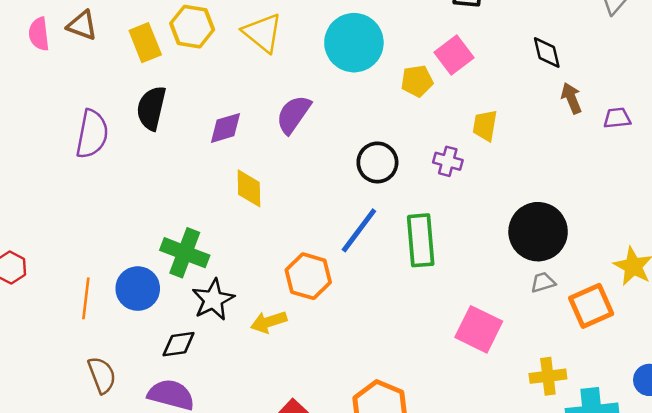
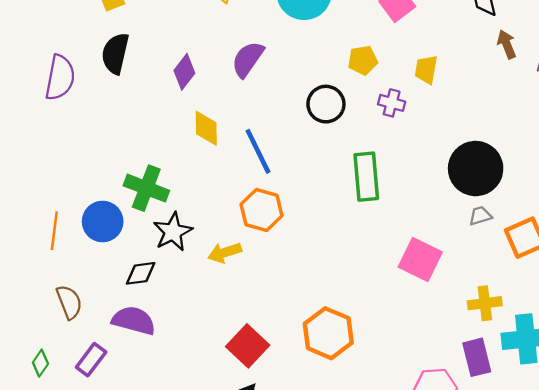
yellow pentagon: (417, 81) -> (363, 60), moved
purple diamond: (225, 128) -> (184, 72), turned -36
blue line: (359, 230) -> (258, 151), moved, turned -63

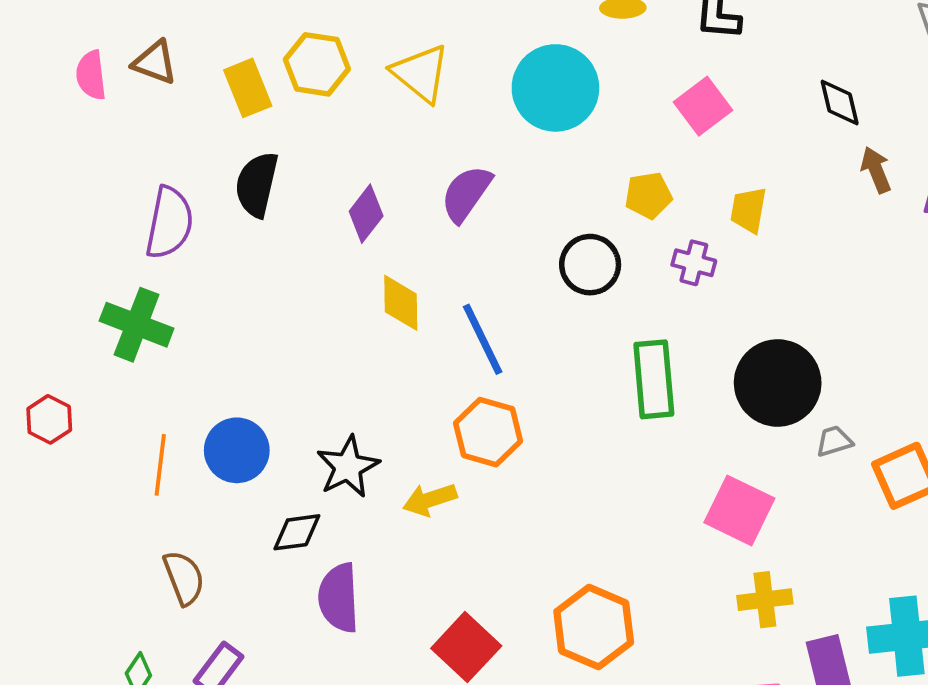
black circle: (476, 169) -> (778, 383), moved
green cross: (146, 188) -> (137, 325), moved
yellow cross: (485, 303) -> (765, 600), moved
purple semicircle: (134, 320) -> (339, 598), moved, turned -108

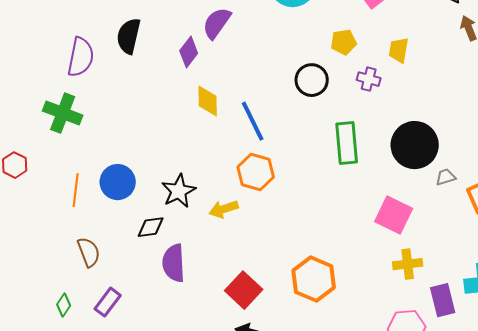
purple semicircle: (466, 194) -> (217, 23), moved

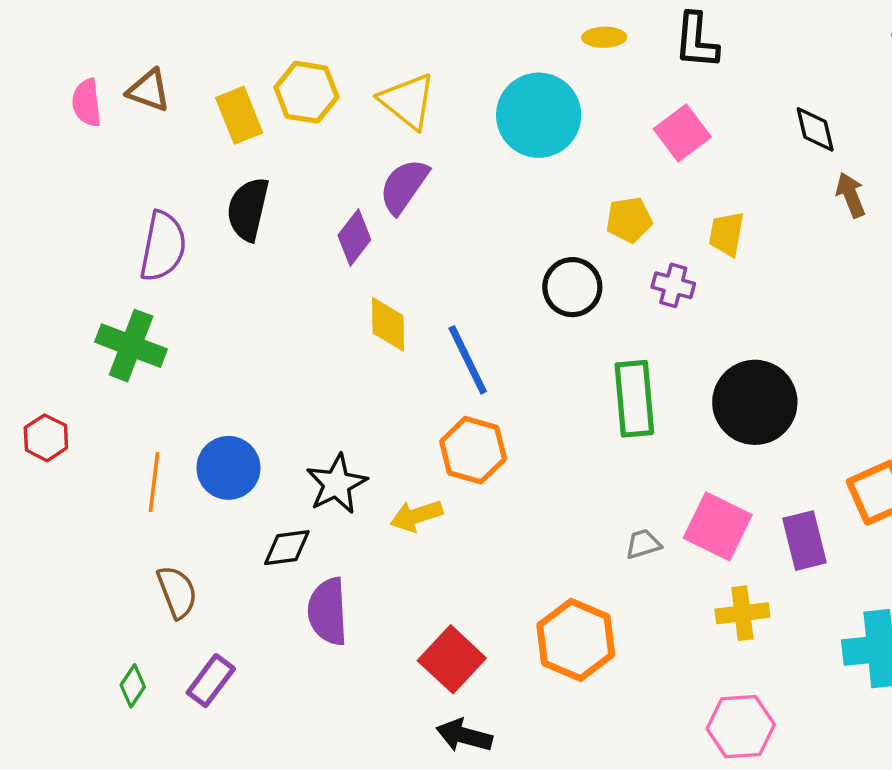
gray trapezoid: (446, 177) -> (643, 544), moved
purple rectangle: (443, 300) -> (804, 541), moved

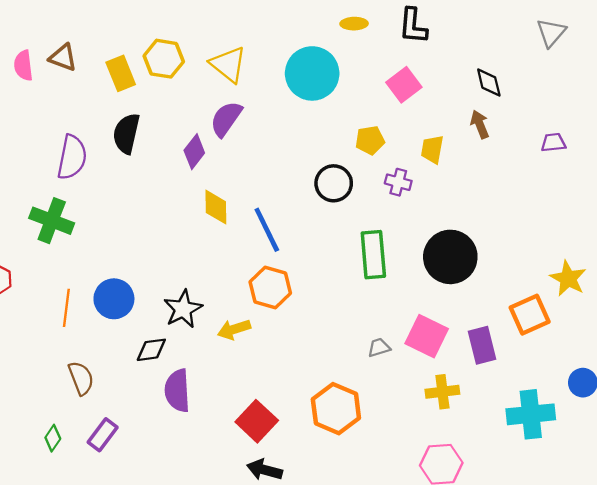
brown arrow: (851, 195) -> (480, 124), moved

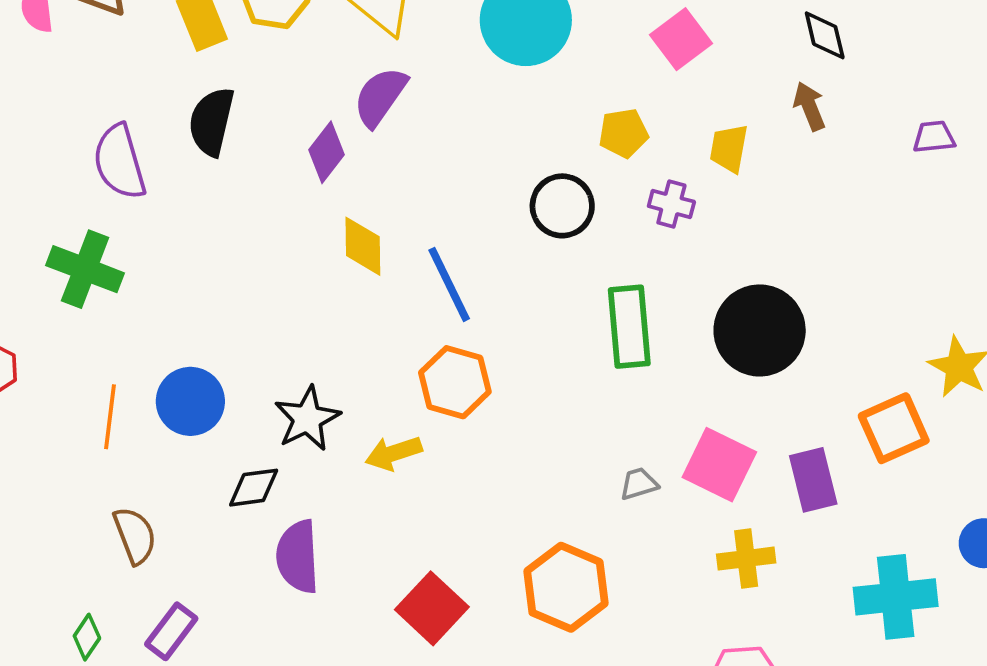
purple semicircle: (72, 157) -> (120, 162), turned 153

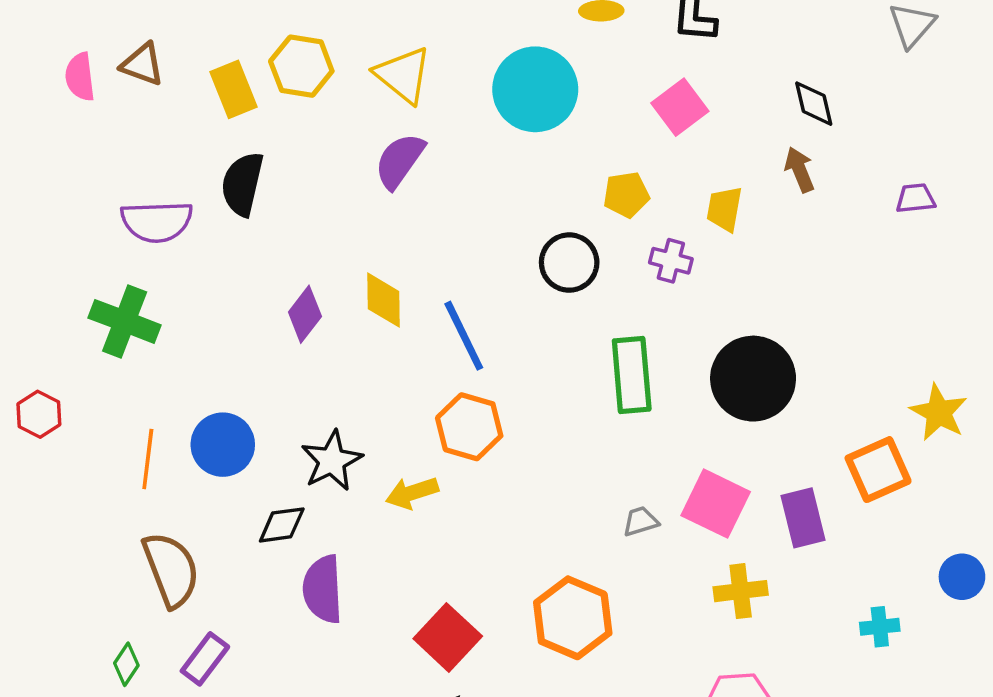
purple diamond: (326, 152) -> (305, 314), moved
purple semicircle: (120, 162) -> (157, 221), turned -76
brown semicircle: (135, 536) -> (171, 570), size x1.4
cyan cross: (896, 597) -> (880, 627), size x0.5

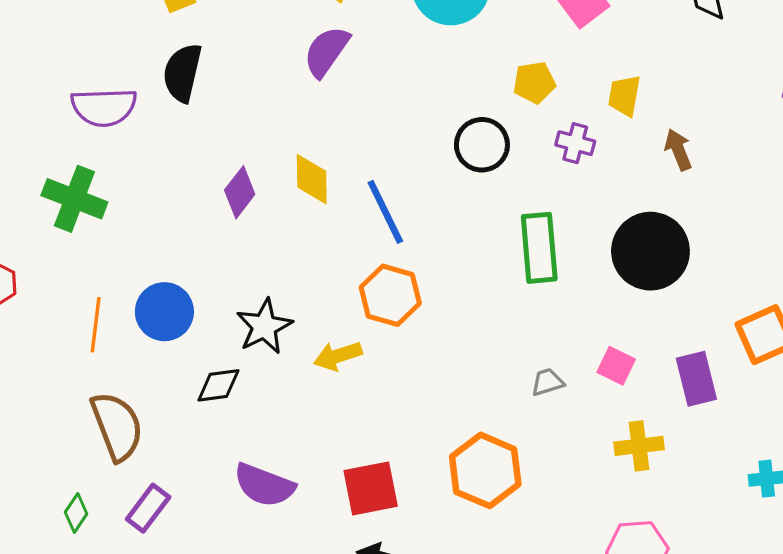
brown arrow: (799, 170) -> (678, 150), moved
pink square: (716, 504) -> (616, 366), size x0.6
purple semicircle: (323, 589) -> (264, 485), moved, turned -66
red square: (448, 637) -> (371, 488), turned 36

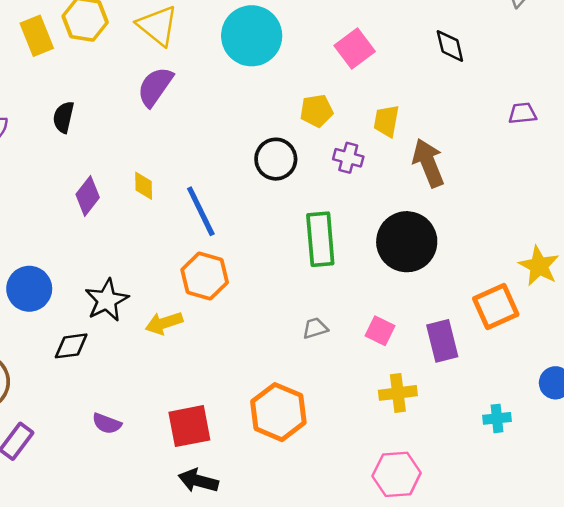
black semicircle: (182, 73) -> (64, 117), moved, size x0.7
brown arrow: (678, 150) -> (428, 163), size x1.5
yellow diamond: (312, 179) -> (144, 186), size x0.7
gray trapezoid: (547, 382) -> (315, 328), moved
purple semicircle: (264, 485) -> (107, 423), size x0.6

